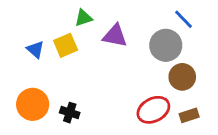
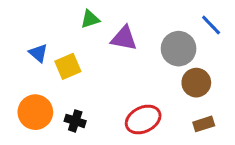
blue line: (184, 19) -> (211, 25), moved
yellow square: (66, 45) -> (68, 66), moved
red ellipse: (153, 110) -> (143, 119), moved

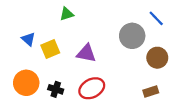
purple triangle: (124, 38) -> (86, 53), moved
brown circle: (196, 83) -> (157, 58), moved
red ellipse: (143, 119) -> (92, 88), moved

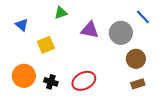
blue triangle: (28, 39) -> (22, 25), moved
purple triangle: (86, 53) -> (90, 30), moved
brown circle: (157, 58) -> (136, 59), moved

